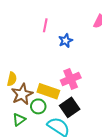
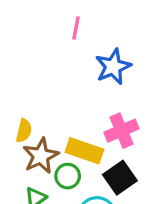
pink line: (45, 25) -> (76, 28), moved
blue star: (66, 41) -> (113, 67), size x1.5

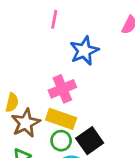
pink cross: (121, 131) -> (62, 89), moved
green circle: (68, 176) -> (61, 141), moved

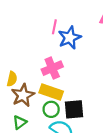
pink line: (54, 19) -> (54, 27), moved
black square: (90, 141) -> (74, 109), turned 30

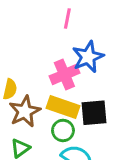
blue star: (70, 38) -> (88, 57), moved
black square: (74, 109) -> (94, 113), moved

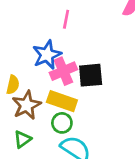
blue star: (88, 57) -> (47, 55), moved
black square: (94, 113) -> (91, 75), moved

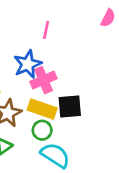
black square: (91, 75) -> (70, 106), moved

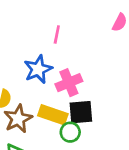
pink cross: (43, 80) -> (69, 83), moved
green circle: (42, 130) -> (70, 132), moved

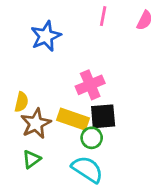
pink line: (57, 35) -> (103, 16), moved
blue star: (38, 69) -> (46, 36), moved

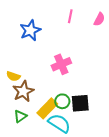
yellow semicircle: (21, 102) -> (13, 76), turned 96
black square: (103, 116) -> (80, 103), moved
yellow rectangle: (73, 119) -> (47, 108), moved, turned -65

